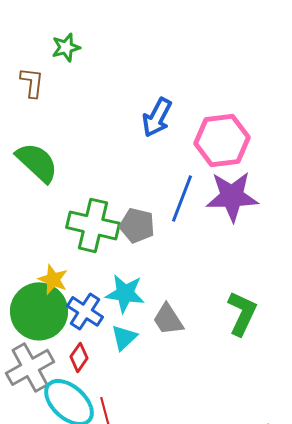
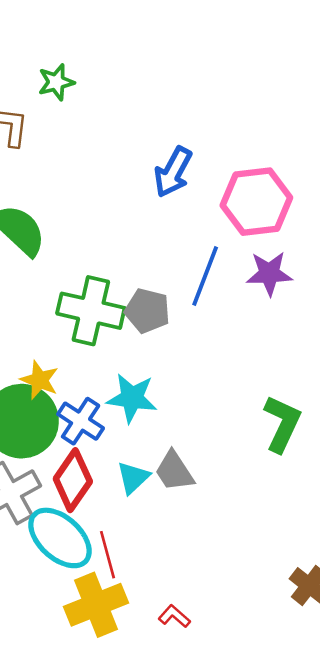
purple star: (232, 196) -> (269, 273), size x0.7
gray trapezoid: (168, 319) -> (174, 471), moved
cyan triangle: (124, 337) -> (133, 478), moved
red diamond: (79, 357) -> (73, 480), size x1.6

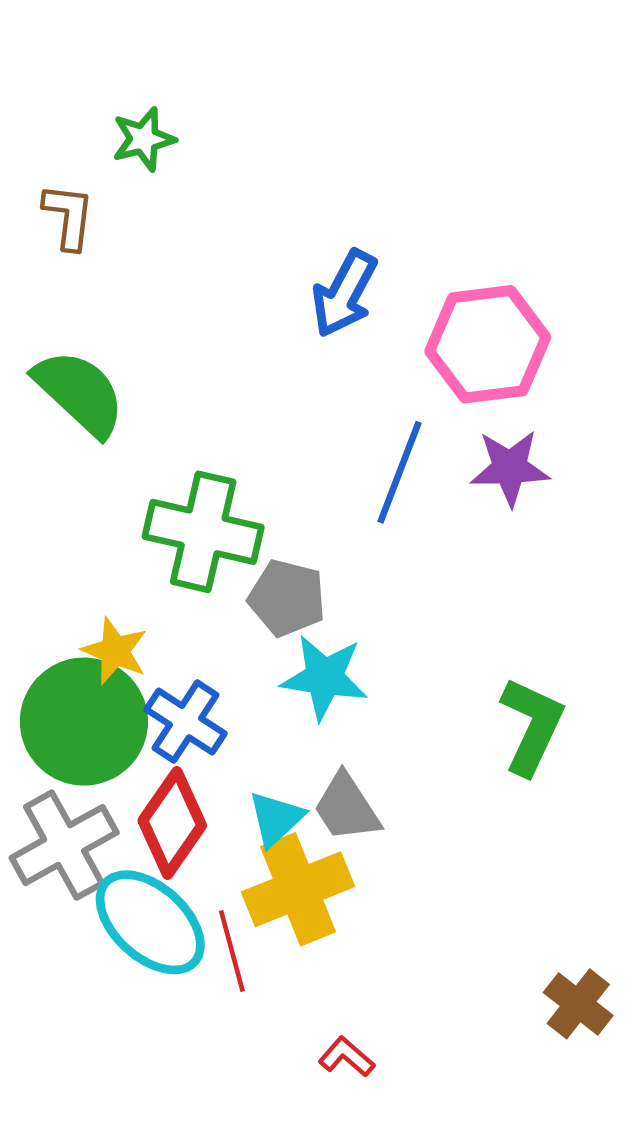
gray pentagon: (147, 311) -> (287, 598), moved
cyan star: (132, 398) -> (324, 677), moved
yellow cross: (96, 605) -> (298, 889), moved

